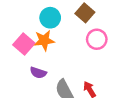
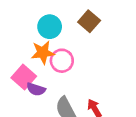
pink circle: (97, 39) -> (62, 61), moved
pink square: (24, 44) -> (24, 77), moved

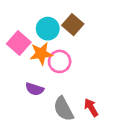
brown square: (89, 21) -> (73, 25), moved
pink square: (24, 77) -> (19, 43), moved

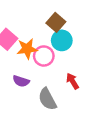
cyan circle: (48, 29) -> (62, 40), moved
red arrow: (91, 108) -> (73, 81), moved

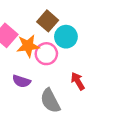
brown square: (56, 22) -> (48, 21), moved

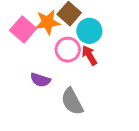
orange star: (28, 46) -> (48, 22), moved
red arrow: (78, 81) -> (89, 55), moved

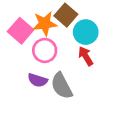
pink circle: (68, 50) -> (45, 50), moved
gray semicircle: (72, 101) -> (62, 86), moved

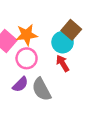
brown square: (66, 15) -> (71, 30), moved
purple semicircle: (38, 80) -> (20, 84), turned -63

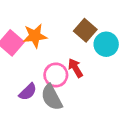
cyan circle: (63, 42) -> (106, 44), moved
pink circle: (27, 58) -> (56, 75), moved

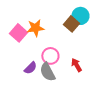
cyan circle: (106, 44) -> (80, 16), moved
red arrow: (75, 68) -> (76, 65), moved

